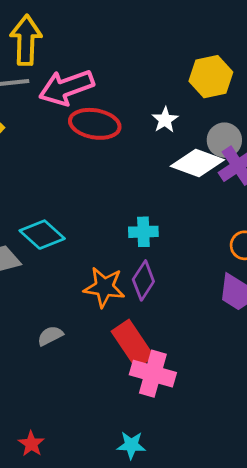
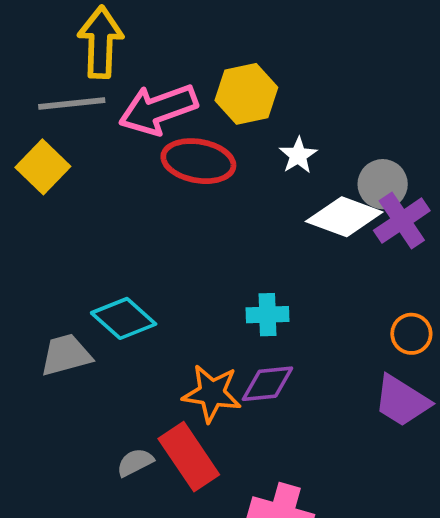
yellow hexagon: (211, 77) -> (246, 94), moved
purple diamond: (143, 280) -> (267, 384), turned 51
red rectangle: (133, 344) -> (189, 457), moved

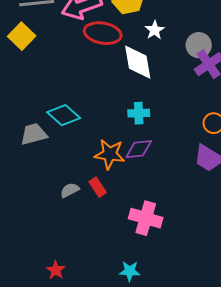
white diamond: (344, 217) -> (138, 62), moved, turned 60
red rectangle: (189, 457) -> (98, 187), size x0.6

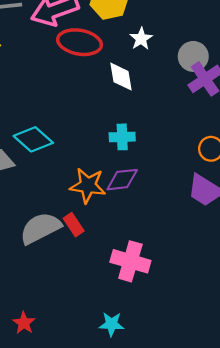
white diamond: (138, 62) -> (121, 77), size x0.7
gray semicircle: (70, 190) -> (40, 228), size x1.8

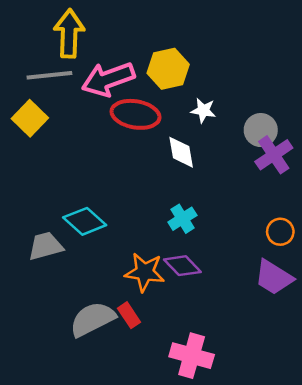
white star: (141, 39) -> (203, 110), turned -30
cyan cross: (122, 137) -> (182, 219), turned -30
purple diamond: (122, 180) -> (182, 266), turned 52

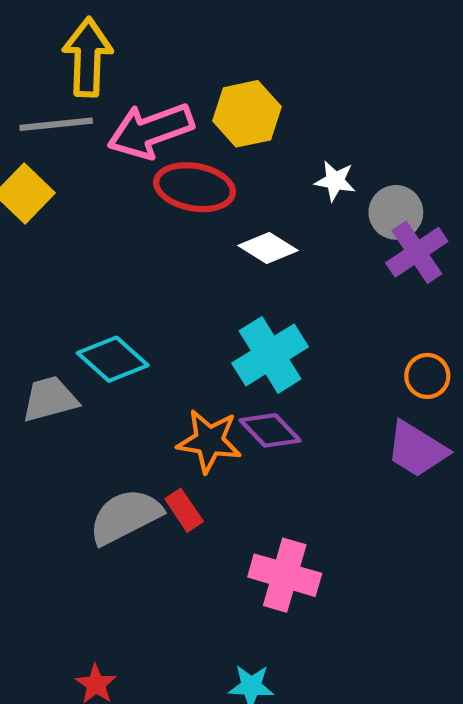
white star: (203, 110) -> (335, 181), moved
white diamond: (181, 152) -> (268, 248), turned -48
cyan cross: (182, 219) -> (270, 355), size x1.6

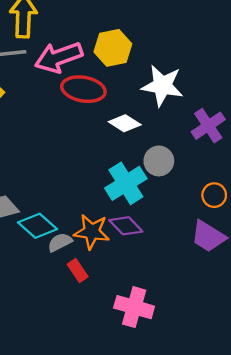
white star: (335, 181) -> (162, 86), size x1.8
gray circle: (396, 212) -> (159, 161), moved
cyan diamond: (113, 359) -> (37, 226), moved
gray semicircle: (125, 516) -> (60, 242), moved, size x0.6

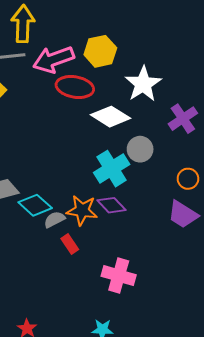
white star: (162, 86) -> (143, 84), turned 30
white diamond: (125, 123) -> (111, 117), size x1.4

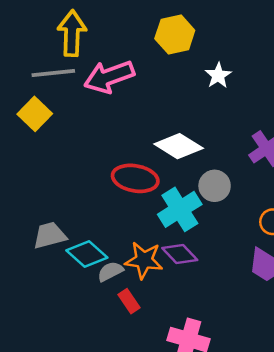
yellow hexagon: (100, 51) -> (175, 35), moved
white star: (143, 84) -> (218, 75), moved, size x0.6
red ellipse: (75, 87) -> (135, 178), moved

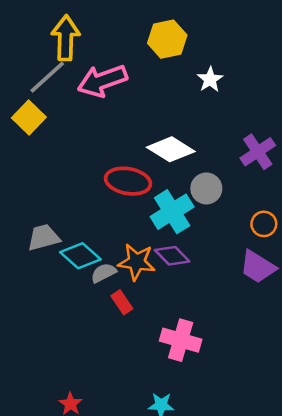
gray line: (53, 73) -> (47, 77), turned -36

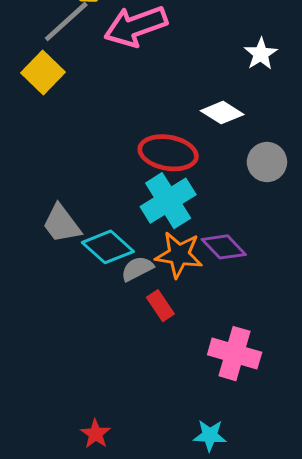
white star: (210, 80) -> (261, 54), moved
white diamond: (171, 149) -> (222, 113), size x0.7
cyan cross: (172, 212) -> (168, 201), moved
gray trapezoid: (44, 237) -> (62, 224), turned -112

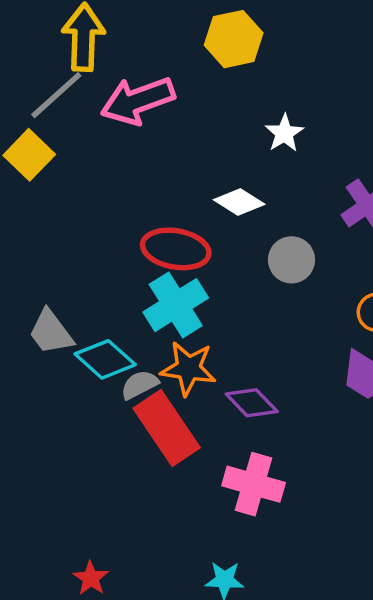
purple diamond: (224, 247) -> (252, 403), moved
red rectangle: (160, 306) -> (167, 428), size x2.0

